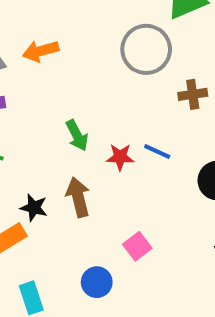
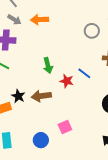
gray circle: (146, 49) -> (92, 31), size x0.6
blue line: (157, 151) -> (84, 73), moved
brown arrow: (78, 197) -> (41, 96), turned -96

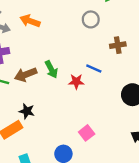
orange arrow: (40, 20) -> (30, 21), turned 36
brown arrow: (41, 96) -> (26, 75), moved

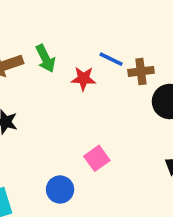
brown cross: (118, 45) -> (141, 71), moved

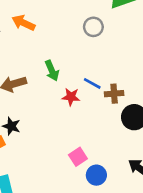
green arrow: (45, 59) -> (52, 71), moved
blue circle: (60, 189) -> (96, 175), moved

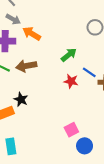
orange arrow: (23, 23) -> (32, 34), moved
green arrow: (52, 71) -> (69, 55), moved, turned -112

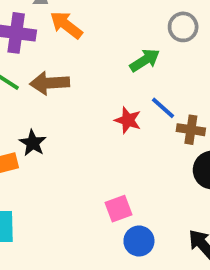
green arrow: (69, 55) -> (145, 60), moved

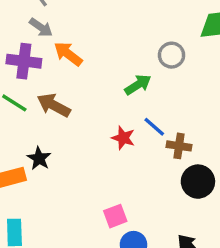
brown arrow: (50, 83) -> (54, 105), turned 32

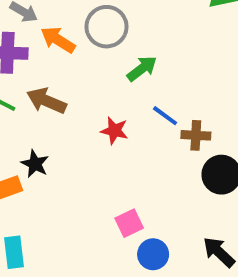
gray circle: (172, 55) -> (107, 27), moved, size x1.4
red star: (123, 138) -> (114, 131), moved

